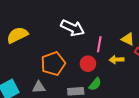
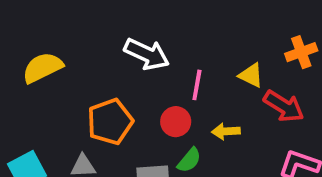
yellow arrow: (117, 60) -> (226, 131), moved

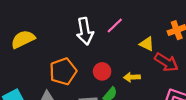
white arrow: (147, 54) -> (85, 31), turned 55
pink line: (197, 85) -> (115, 26), moved, turned 36

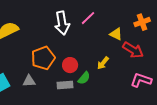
red circle: (102, 71) -> (70, 65), moved
yellow arrow: (132, 77) -> (103, 63), turned -48

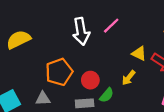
yellow triangle: (116, 34) -> (139, 53), moved

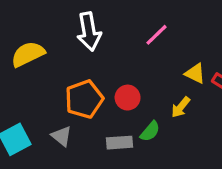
white arrow: (81, 31) -> (89, 32), moved
red circle: (90, 80) -> (128, 98), moved
gray triangle: (43, 99) -> (62, 136), turned 42

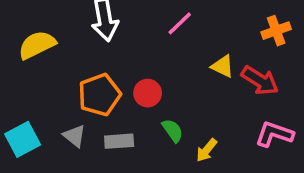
yellow arrow: (181, 107) -> (206, 150), moved
green semicircle: (150, 131) -> (173, 131), turned -75
gray rectangle: (120, 143) -> (119, 141), moved

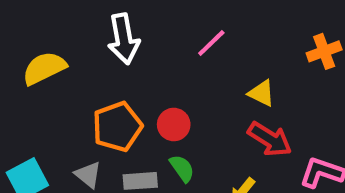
red arrow: (260, 81) -> (270, 139), moved
green semicircle: (173, 131) -> (182, 168), moved

